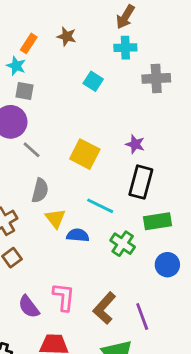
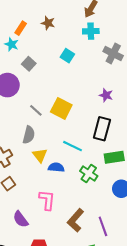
gray cross: (156, 78) -> (113, 54), turned 30
gray square: (25, 91) -> (29, 64), moved, turned 32
purple star: (135, 144) -> (106, 95), moved
gray line: (32, 150) -> (36, 110), moved
pink L-shape: (64, 297) -> (47, 200), moved

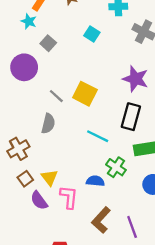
purple star: (106, 95) -> (136, 79), size x1.6
yellow triangle: (40, 155) -> (49, 178), moved
blue semicircle: (56, 167) -> (95, 181), moved
purple semicircle: (21, 219) -> (39, 201), moved

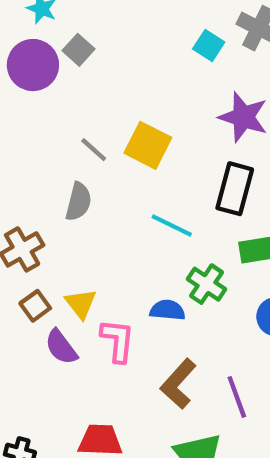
cyan square: (92, 34) -> (209, 45), moved
purple circle: (24, 67) -> (33, 65), moved

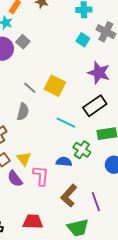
black rectangle: (235, 189) -> (95, 106), turned 40

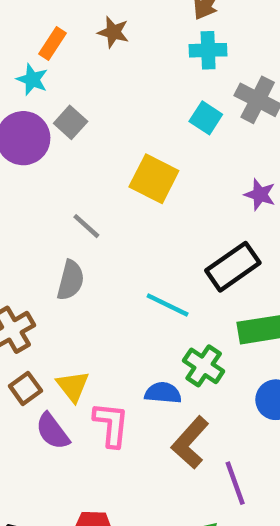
purple star: (99, 73) -> (260, 195), moved, size x0.6
yellow square: (55, 86) -> (154, 179), moved
brown L-shape: (69, 196) -> (190, 443), moved

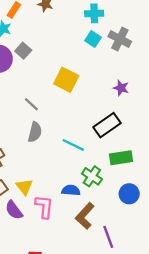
cyan square: (206, 118) -> (93, 39), moved
gray semicircle: (71, 280) -> (35, 132), moved

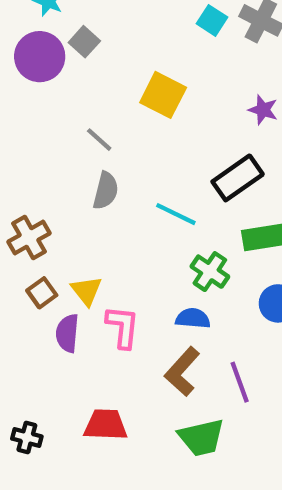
blue semicircle: (71, 190) -> (193, 318), moved
purple semicircle: (14, 210) -> (67, 333), turned 42
brown L-shape: (85, 216) -> (182, 372), moved

